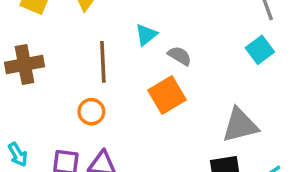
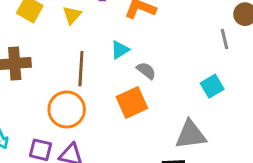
cyan square: (260, 50) -> (212, 86), moved
orange circle: (91, 112) -> (67, 109), size x1.6

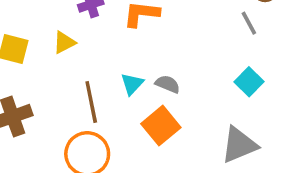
yellow triangle: (72, 15) -> (64, 42), turned 36
cyan triangle: (120, 50) -> (132, 84), moved

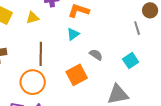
cyan triangle: (132, 84) -> (73, 34), moved
gray semicircle: (168, 84) -> (96, 55), moved

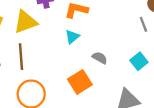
yellow triangle: (33, 18) -> (25, 22), size x1.6
brown line: (41, 54) -> (21, 57), moved

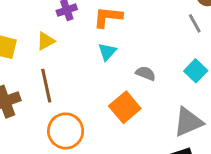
yellow triangle: (25, 22) -> (46, 41), size x0.6

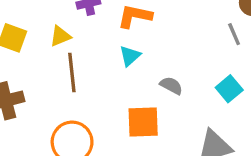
brown line: (46, 86) -> (72, 72), moved
orange square: (125, 107) -> (143, 122), turned 32

